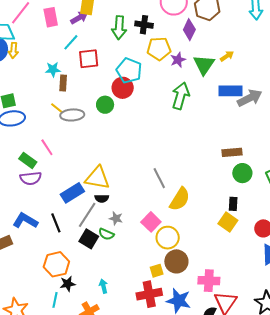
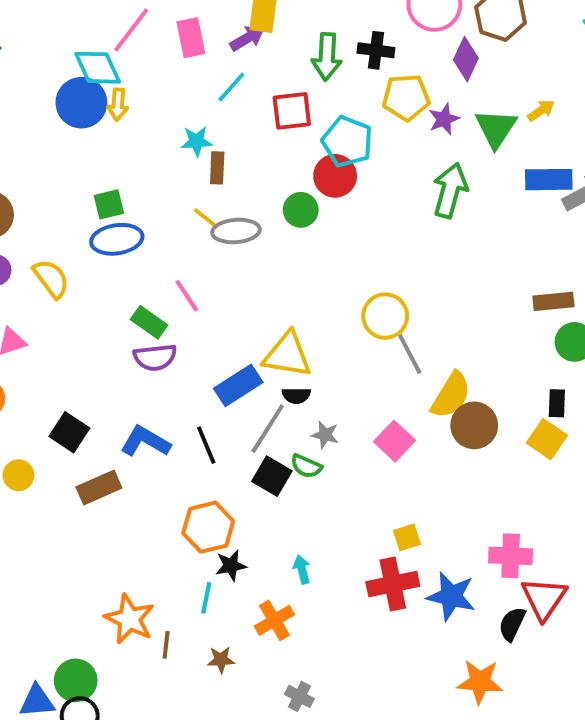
red square: (89, 59) -> (292, 111), moved
yellow circle: (168, 238) -> (385, 316), moved
brown circle: (176, 261) -> (474, 425), moved

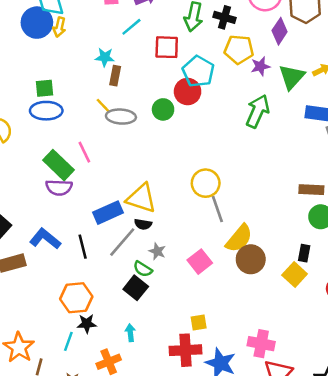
green rectangle: (149, 322) -> (59, 165), size x1.4
black square: (272, 476) -> (136, 288), moved

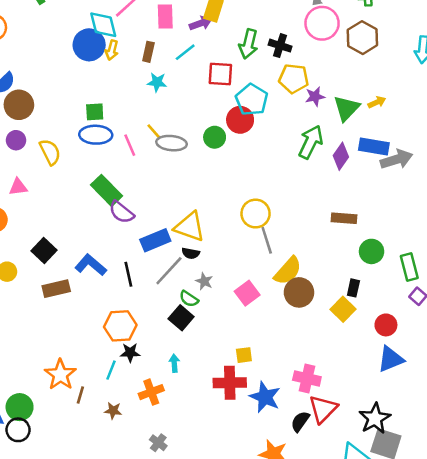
purple diamond: (280, 31) -> (341, 156), moved
brown rectangle: (115, 76) -> (148, 52), moved
pink line: (84, 152) -> (130, 145), moved
purple semicircle: (59, 187) -> (121, 212), moved, turned 35
brown rectangle: (311, 190) -> (344, 218), moved

